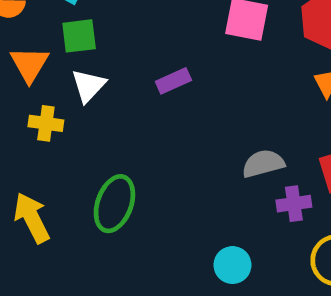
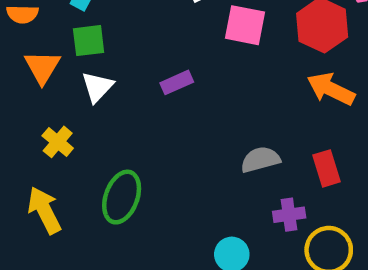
yellow cross: (46, 123) -> (58, 142), moved, turned 32
purple cross: (294, 204) -> (289, 215), moved

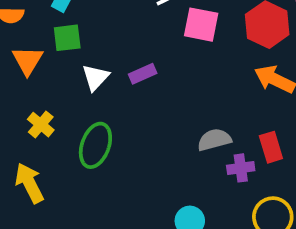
white triangle: (97, 87) -> (95, 77), moved
green ellipse: (122, 197) -> (95, 145), moved
purple cross: (289, 215) -> (241, 168), moved

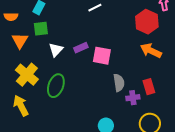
pink square: (201, 25) -> (102, 56), moved
yellow cross: (41, 125) -> (27, 75), size x1.6
gray semicircle: (214, 140) -> (119, 83), turned 96

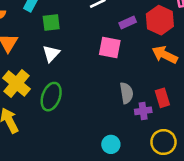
green square: (41, 29) -> (51, 22), moved
purple rectangle: (81, 48) -> (128, 22), moved
pink square: (102, 56) -> (110, 48), moved

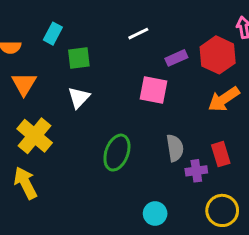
orange arrow: (165, 55) -> (224, 99), turned -60
green ellipse: (51, 97) -> (117, 153), moved

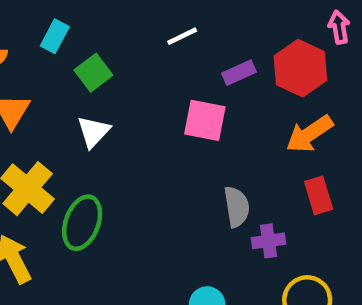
green square: (79, 58) -> (93, 73), turned -30
green ellipse: (117, 153) -> (82, 223), moved
red rectangle: (221, 154) -> (319, 195), moved

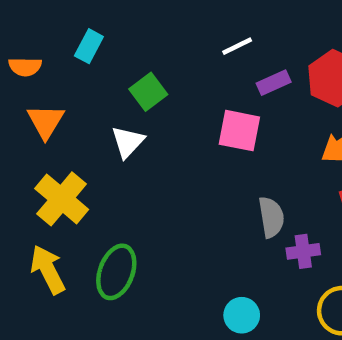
white line: (182, 36) -> (237, 46), moved
green square: (93, 73) -> (148, 92), moved
green ellipse: (82, 223) -> (116, 272), moved

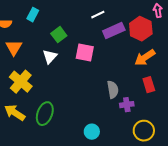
purple rectangle: (274, 83) -> (114, 31), size x1.5
pink square: (239, 131) -> (85, 53), moved
yellow arrow: (48, 270) -> (15, 113), turned -30
cyan circle: (242, 315) -> (92, 132), moved

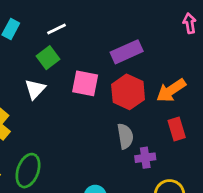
white line: (98, 15) -> (57, 29), moved
red hexagon: (141, 29) -> (128, 92), moved

